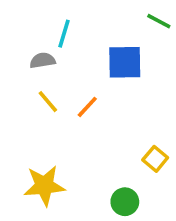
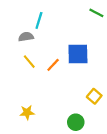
blue square: (125, 62) -> (78, 54), moved
yellow star: (44, 186) -> (27, 112), size x0.6

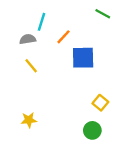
orange line: (53, 65) -> (63, 37), moved
green circle: (76, 122) -> (92, 130), moved

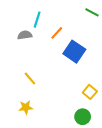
blue square: (83, 58) -> (74, 52), turned 35
yellow line: (31, 66) -> (30, 78), moved

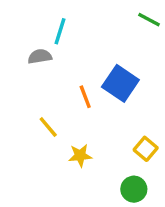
orange line: (57, 33) -> (85, 97), moved, turned -64
yellow star: (26, 107) -> (80, 156), moved

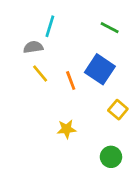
green line: (149, 20) -> (110, 28), moved
yellow line: (48, 127) -> (40, 73), moved
yellow square: (146, 149) -> (118, 110), moved

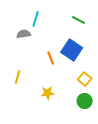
yellow line: (40, 73) -> (18, 77), moved, turned 56
green circle: (111, 157) -> (85, 101), moved

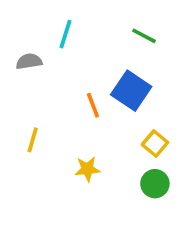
gray semicircle: (24, 34) -> (29, 61), moved

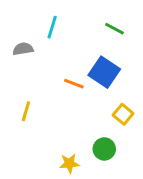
orange line: (93, 105) -> (74, 84), turned -48
yellow star: (87, 169) -> (69, 163), moved
green circle: (155, 184) -> (104, 149), moved

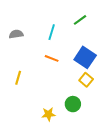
cyan line: (52, 27) -> (52, 32), moved
green line: (114, 29) -> (80, 20), turned -64
blue square: (104, 72) -> (85, 57), moved

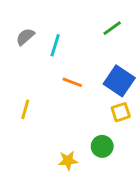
cyan line: (52, 32) -> (55, 45), moved
gray semicircle: (16, 34) -> (25, 37), moved, turned -32
yellow square: (86, 80) -> (121, 112), turned 32

